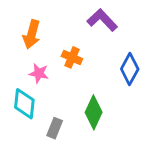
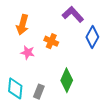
blue diamond: (130, 69) -> (92, 37), moved
cyan diamond: (24, 104) -> (15, 88), moved

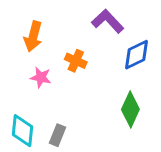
blue diamond: (92, 37) -> (137, 55), turned 35
green diamond: (67, 80) -> (130, 109), moved

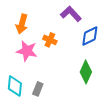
pink star: (41, 77) -> (27, 51), size x1.5

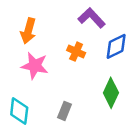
orange cross: (50, 40) -> (76, 52), moved
gray rectangle: (38, 89) -> (64, 111), moved

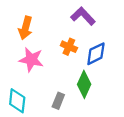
blue diamond: (116, 46) -> (96, 54), moved
green diamond: (111, 93) -> (84, 84), moved

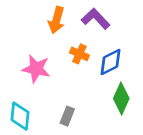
orange arrow: (25, 28) -> (56, 20), moved
green diamond: (84, 84) -> (121, 98), moved

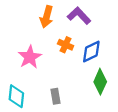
pink star: (36, 69) -> (30, 57), turned 30
gray rectangle: (67, 116) -> (55, 96), turned -32

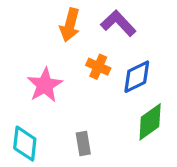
green diamond: (100, 82) -> (150, 122), turned 30

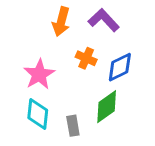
green diamond: (150, 122) -> (107, 107), moved
cyan diamond: (25, 144) -> (38, 114), moved

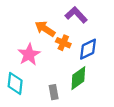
orange arrow: (61, 22) -> (45, 29), moved, turned 108
cyan diamond: (38, 114) -> (15, 83), moved

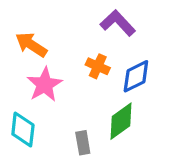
orange arrow: (45, 29) -> (31, 45), moved

